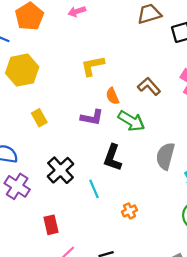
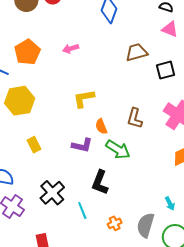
brown L-shape: (149, 86) -> (135, 118), turned -125
gray semicircle: (165, 156) -> (146, 225), moved
orange cross: (129, 211) -> (115, 223), moved

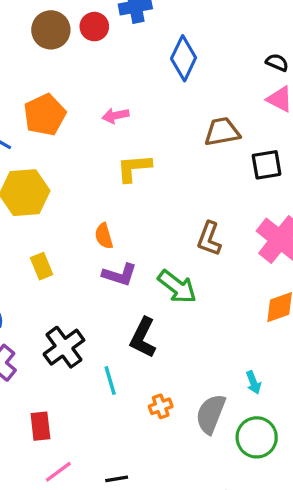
yellow L-shape: (84, 98) -> (134, 168), moved
orange semicircle: (101, 126) -> (104, 236), moved

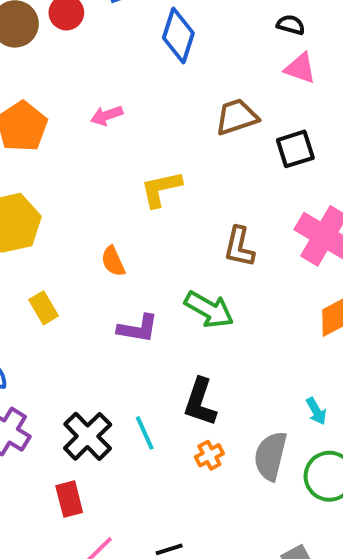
yellow L-shape: (134, 168) -> (161, 189), moved
purple L-shape: (119, 275) -> (138, 328), moved
black L-shape: (143, 338) -> (200, 402), moved
black cross: (64, 347) -> (88, 436), moved

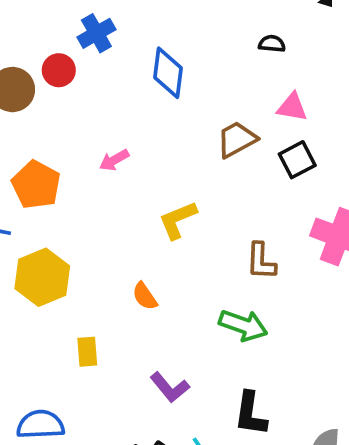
pink triangle: (300, 68) -> (292, 107), moved
yellow rectangle: (44, 308) -> (87, 352), turned 36
purple L-shape: (138, 328) -> (170, 387), moved, turned 51

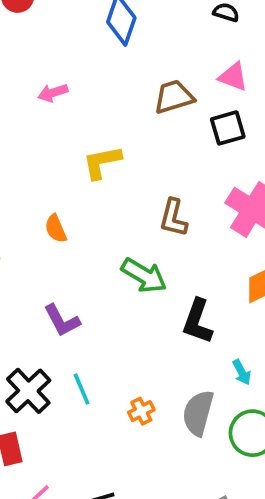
black L-shape: (251, 414) -> (197, 321), moved

